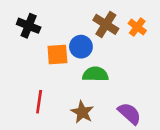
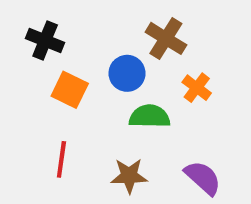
orange cross: (137, 27) -> (197, 88), moved
orange square: (57, 55) -> (70, 90), moved, turned 30
brown star: (82, 112) -> (129, 176), turned -30

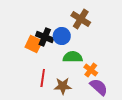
black cross: (45, 41) -> (45, 37), moved
orange cross: (197, 88) -> (91, 70), moved
red line: (61, 159) -> (43, 78), moved

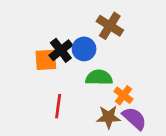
black cross: (45, 37) -> (61, 50), turned 30
orange square: (34, 44) -> (46, 60), turned -30
brown star: (63, 86) -> (109, 117), moved

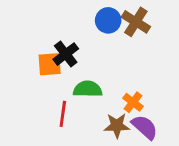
brown cross: (110, 26) -> (136, 22), moved
blue circle: (84, 49) -> (108, 20), moved
green semicircle: (99, 78) -> (88, 89), moved

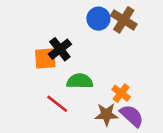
red line: (63, 114) -> (57, 104), turned -60

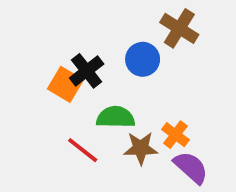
blue circle: (98, 19) -> (143, 59), moved
orange square: (45, 59) -> (65, 84), turned 35
brown star: (106, 114) -> (141, 148), moved

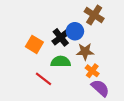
black cross: (87, 71) -> (61, 37), moved
brown star: (141, 148) -> (85, 52), moved

